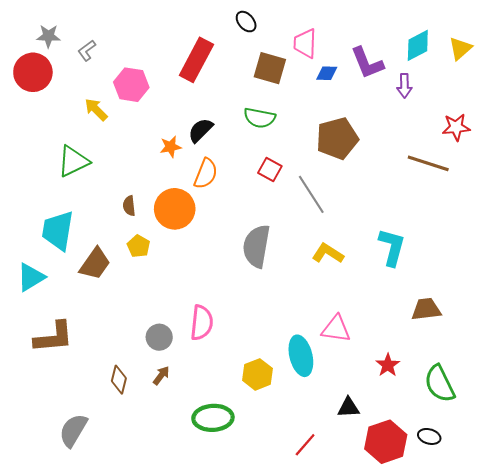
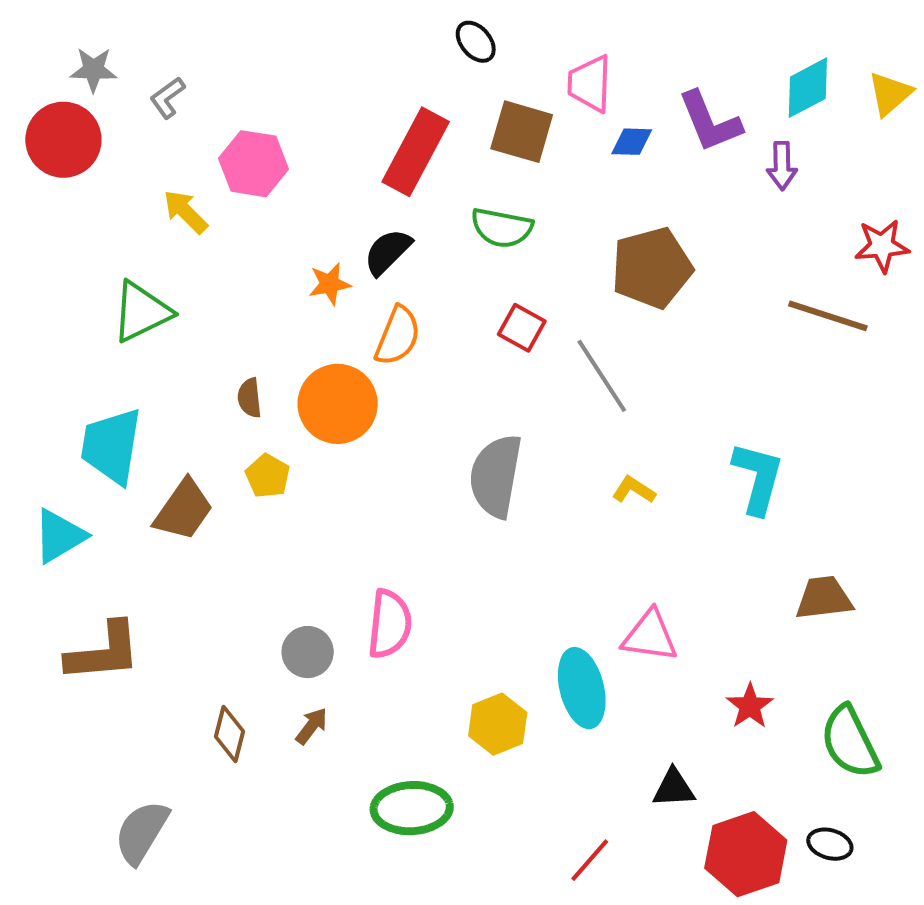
red rectangle: (196, 60) -> (416, 152), moved
yellow L-shape: (328, 253) -> (634, 490), size x0.7

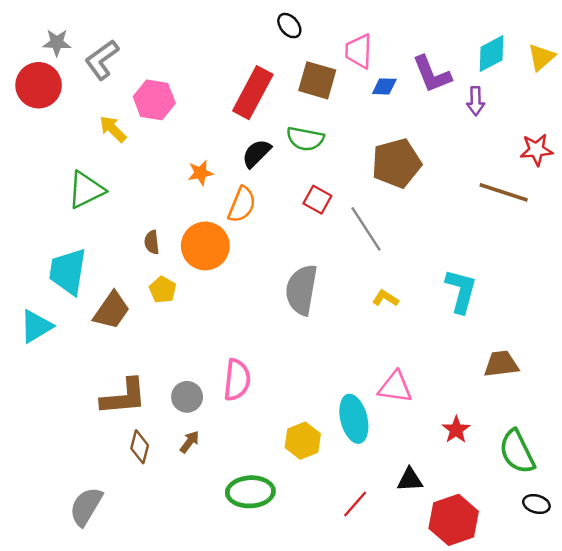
gray L-shape: (168, 98) -> (102, 60), size x1.6
black semicircle: (388, 252) -> (256, 153), moved
brown L-shape: (103, 652) -> (124, 397), moved
black ellipse: (830, 844) -> (536, 504), moved
red line: (590, 860) -> (355, 504), moved

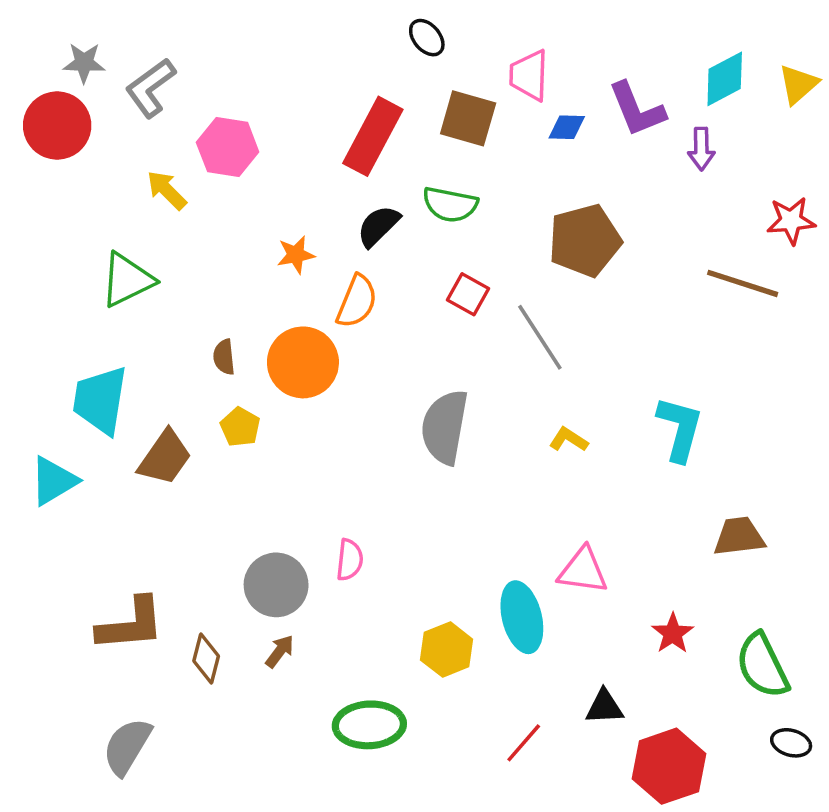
pink semicircle: (237, 380) -> (350, 560), size x0.7
brown L-shape: (124, 397) -> (131, 624), moved
gray circle: (187, 397) -> (276, 585), size x1.4

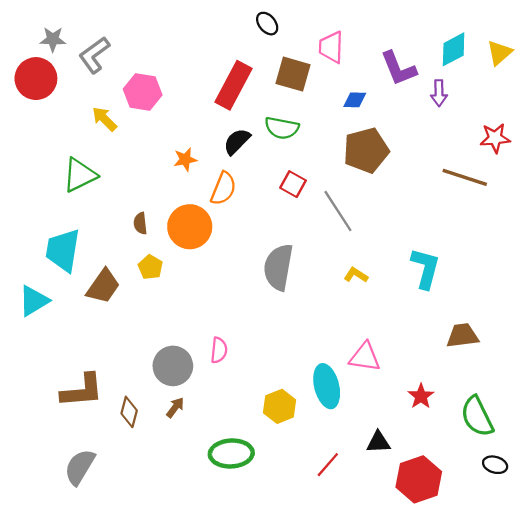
blue diamond: (567, 127) -> (355, 100), moved

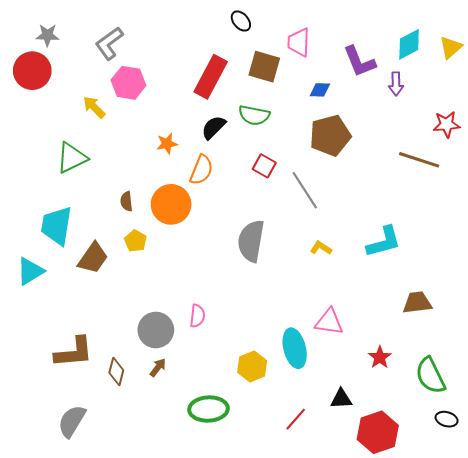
gray L-shape: (94, 55) -> (109, 43), moved
cyan L-shape: (425, 268) -> (384, 242), turned 60

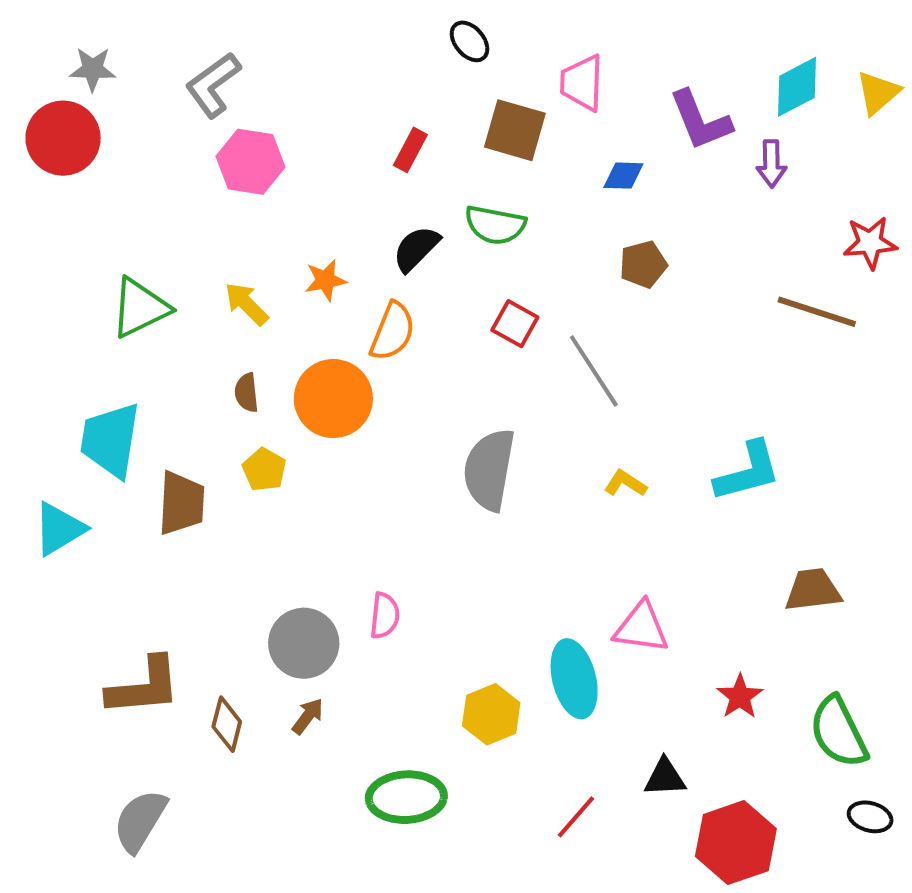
red rectangle: (211, 77) -> (410, 150), size x0.5
yellow arrow: (94, 107) -> (247, 304), moved
brown pentagon: (330, 136) -> (643, 264), size x0.6
brown trapezoid: (93, 258) -> (181, 503), turned -32

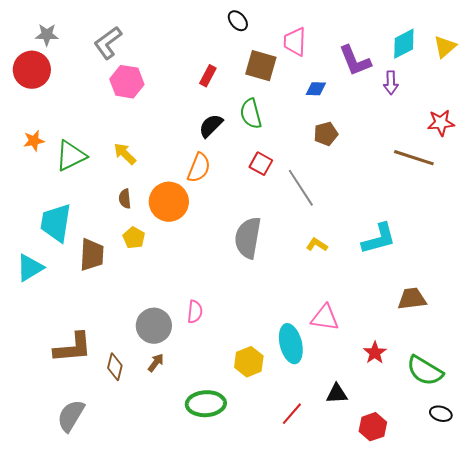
green semicircle: (495, 225) -> (251, 114), turned 64
orange star: (325, 280) -> (34, 141), moved
green semicircle: (838, 732) -> (425, 371), turned -33
red hexagon: (736, 843) -> (373, 427), size x0.7

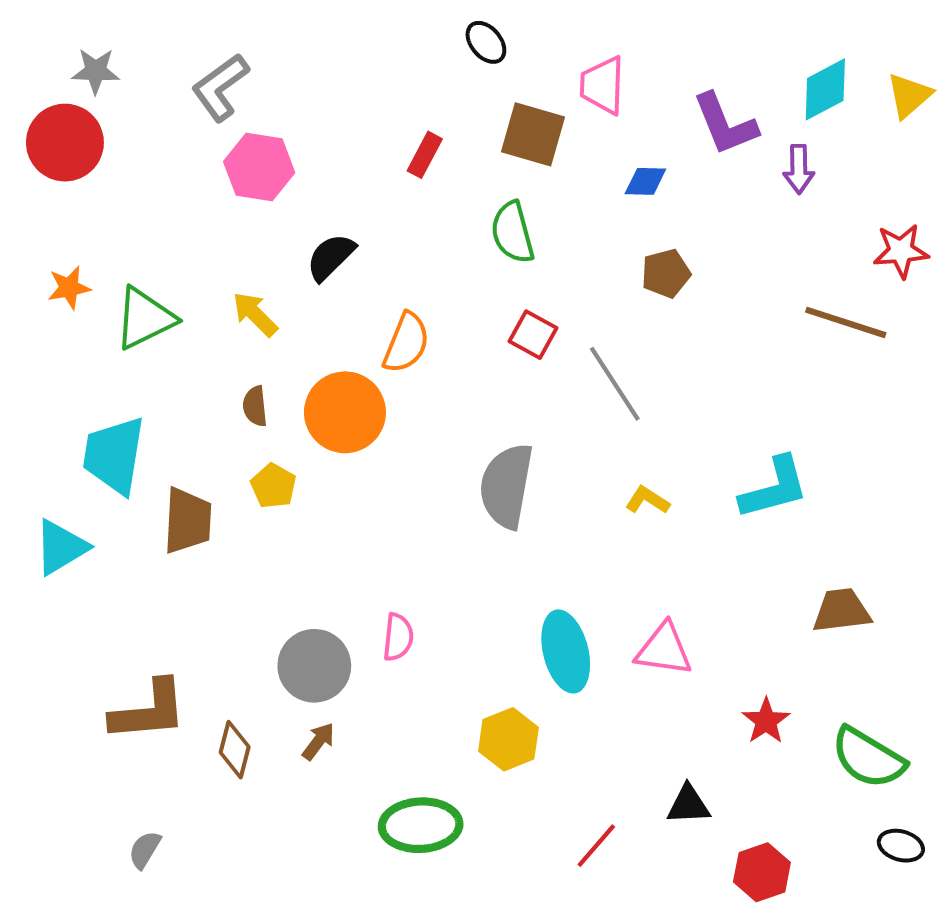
black semicircle: (211, 126) -> (331, 257), moved
cyan ellipse: (291, 344) -> (566, 651), moved
gray semicircle: (71, 416) -> (145, 850), size x0.6

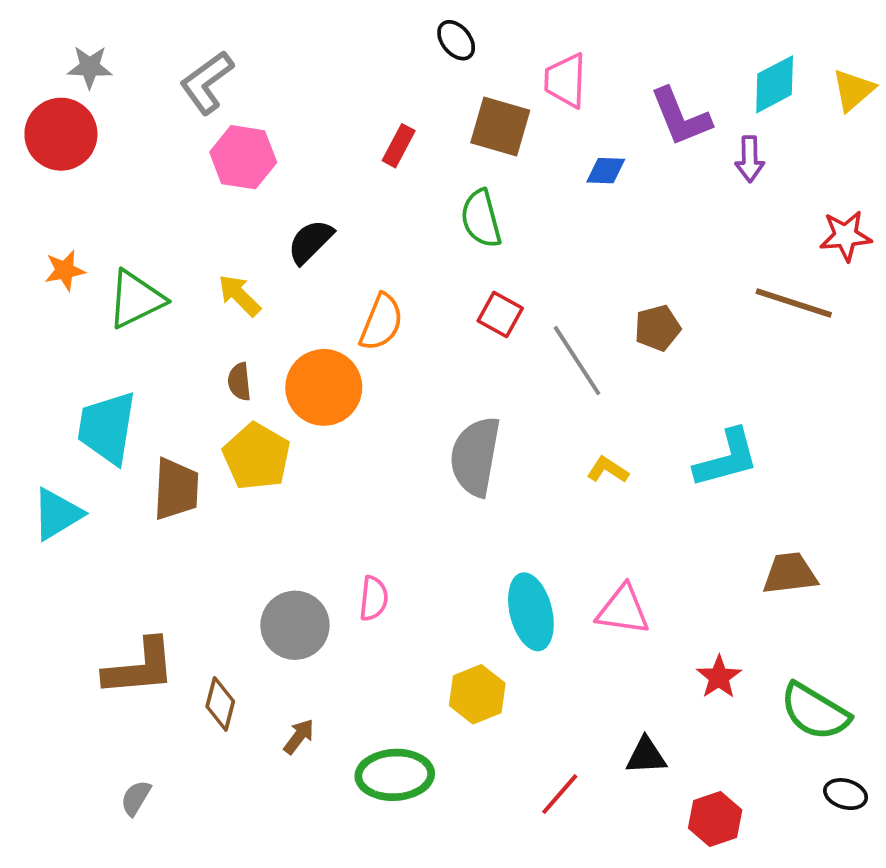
brown pentagon: (666, 273) -> (658, 328), moved
yellow pentagon: (273, 486) -> (257, 456), size x1.6
brown arrow: (318, 741) -> (299, 737), moved

